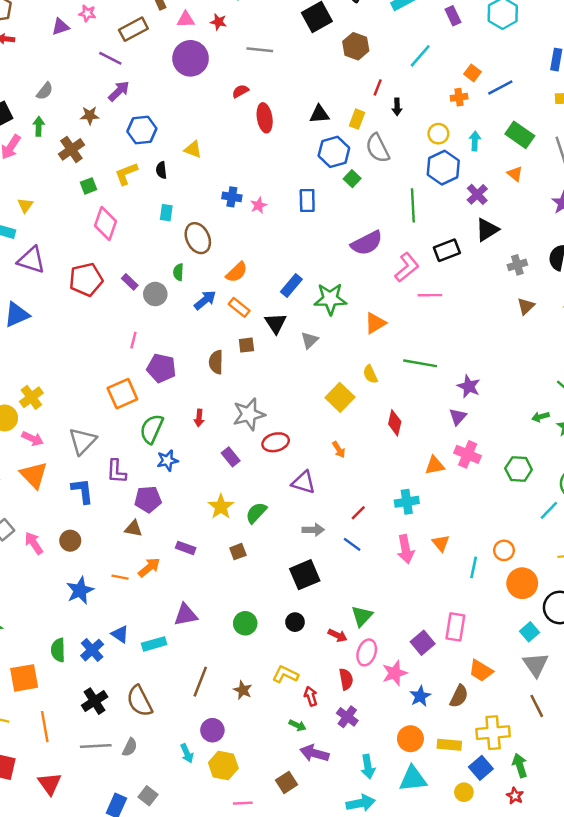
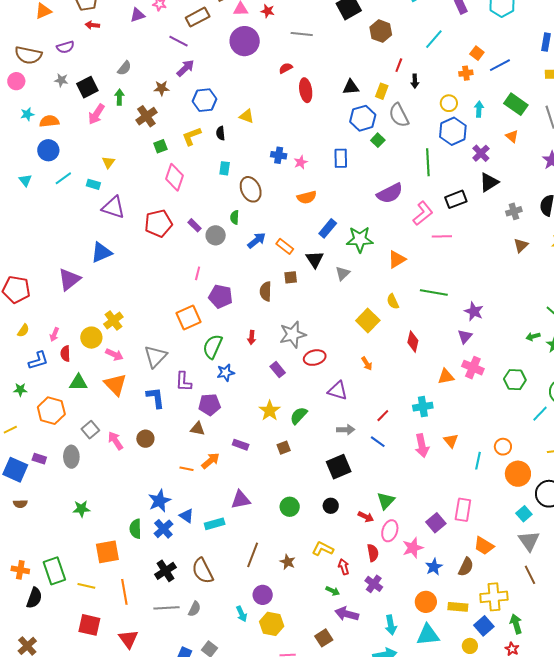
orange semicircle: (237, 272) -> (307, 197), moved, turned 30
blue star: (80, 590) -> (159, 501), moved

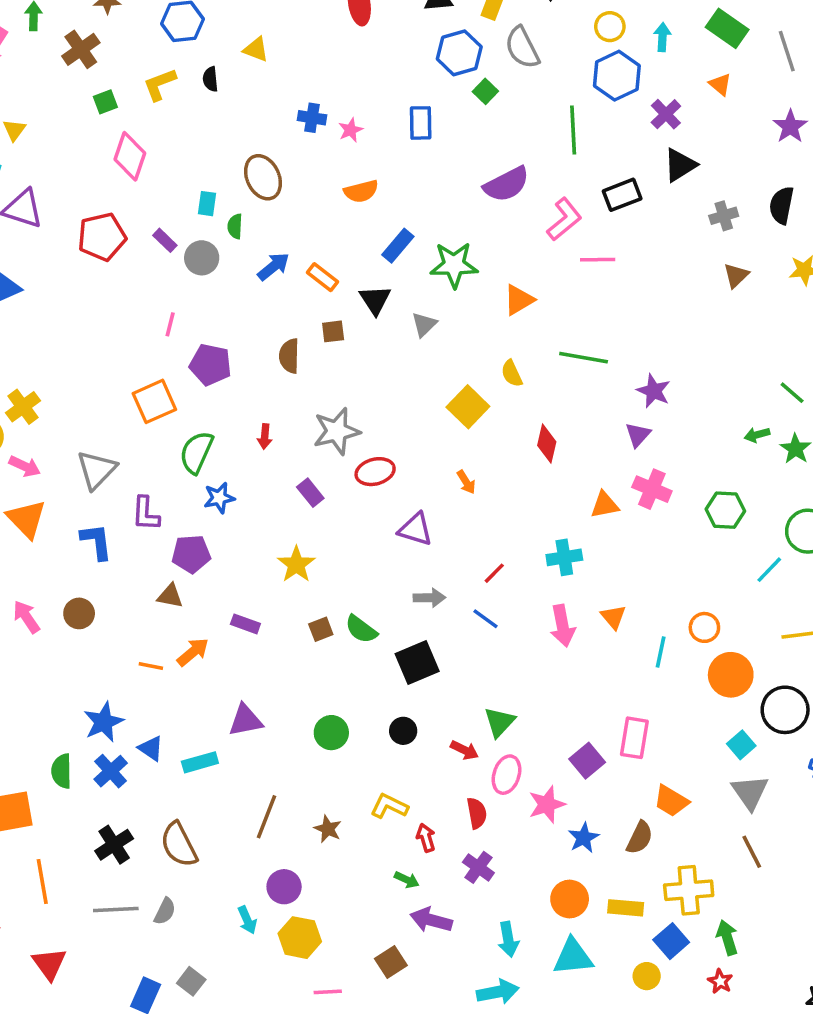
cyan rectangle: (225, 168) -> (207, 204), moved
green semicircle: (299, 416) -> (361, 629), moved, turned -96

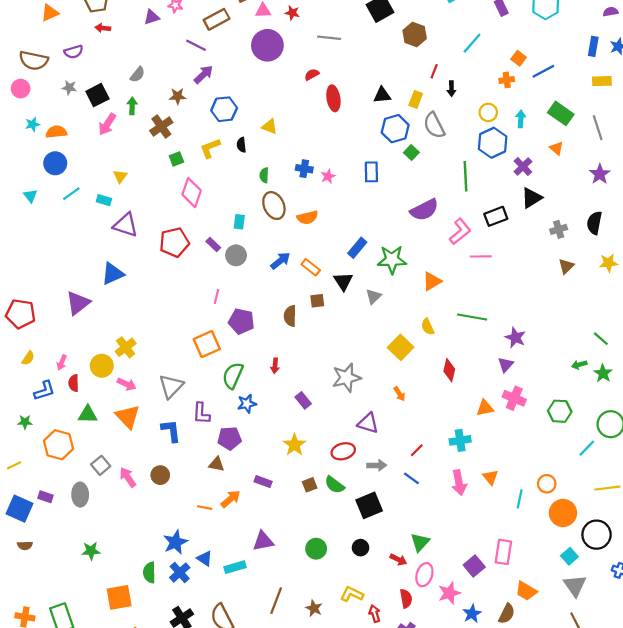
orange semicircle: (361, 191) -> (307, 217), moved
green semicircle: (235, 226) -> (264, 175), moved
gray star: (337, 431) -> (346, 378), moved
red ellipse: (375, 472) -> (343, 451), moved

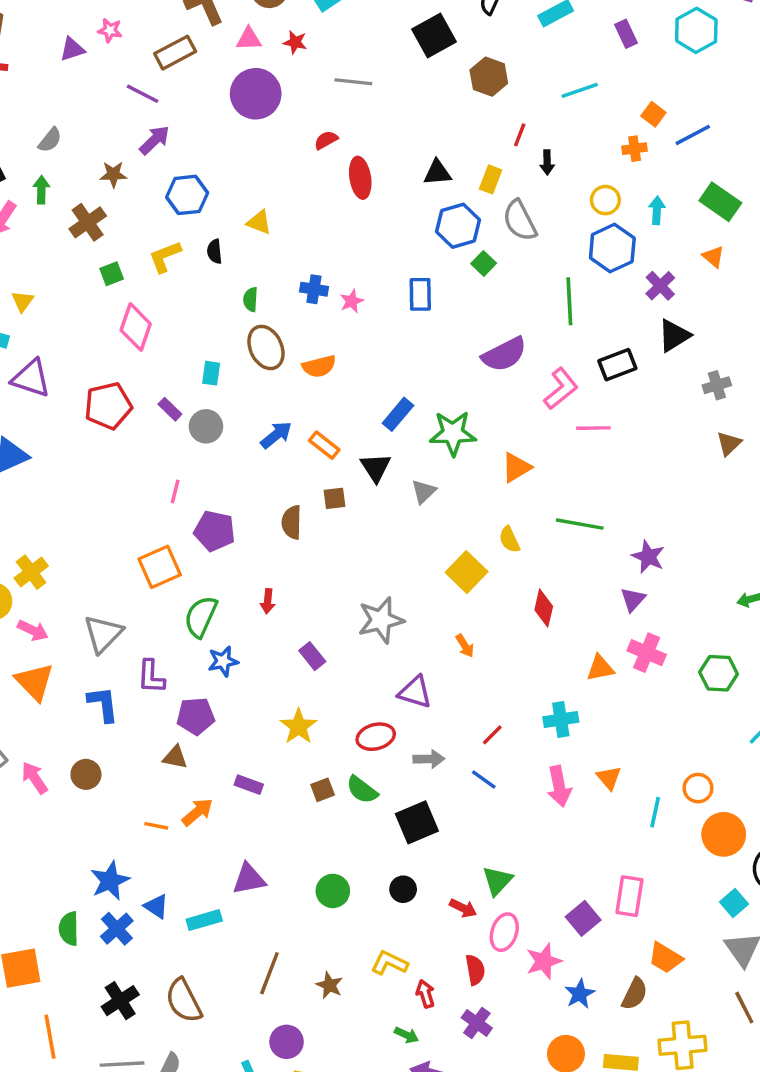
cyan line: (472, 43) -> (580, 90), turned 30

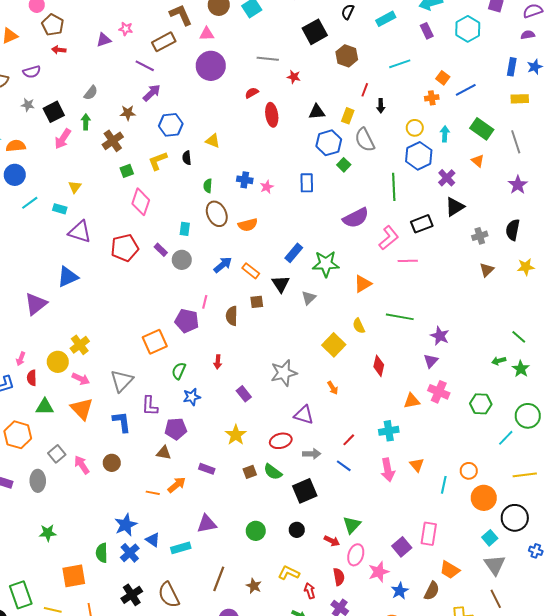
red star: (295, 42) -> (294, 77), moved
pink line: (175, 491) -> (205, 302), moved
green semicircle: (201, 617) -> (179, 371), size x0.7

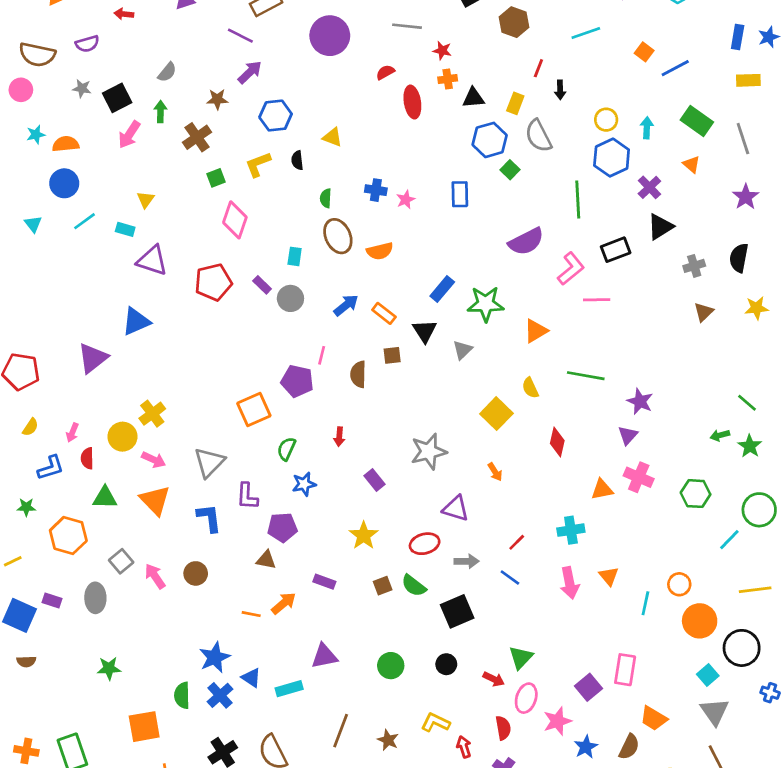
orange cross: (432, 98) -> (448, 79), moved

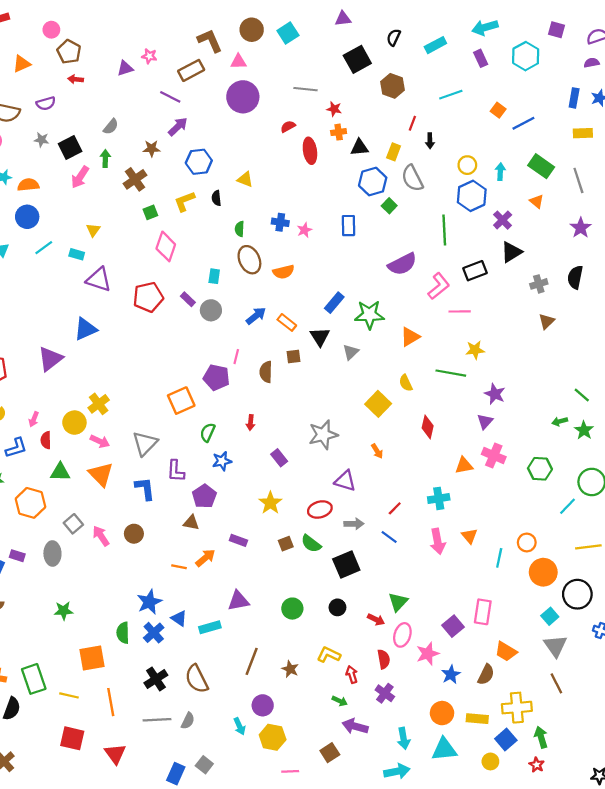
yellow star: (756, 308) -> (475, 350), moved
purple pentagon: (282, 527) -> (204, 496), turned -30

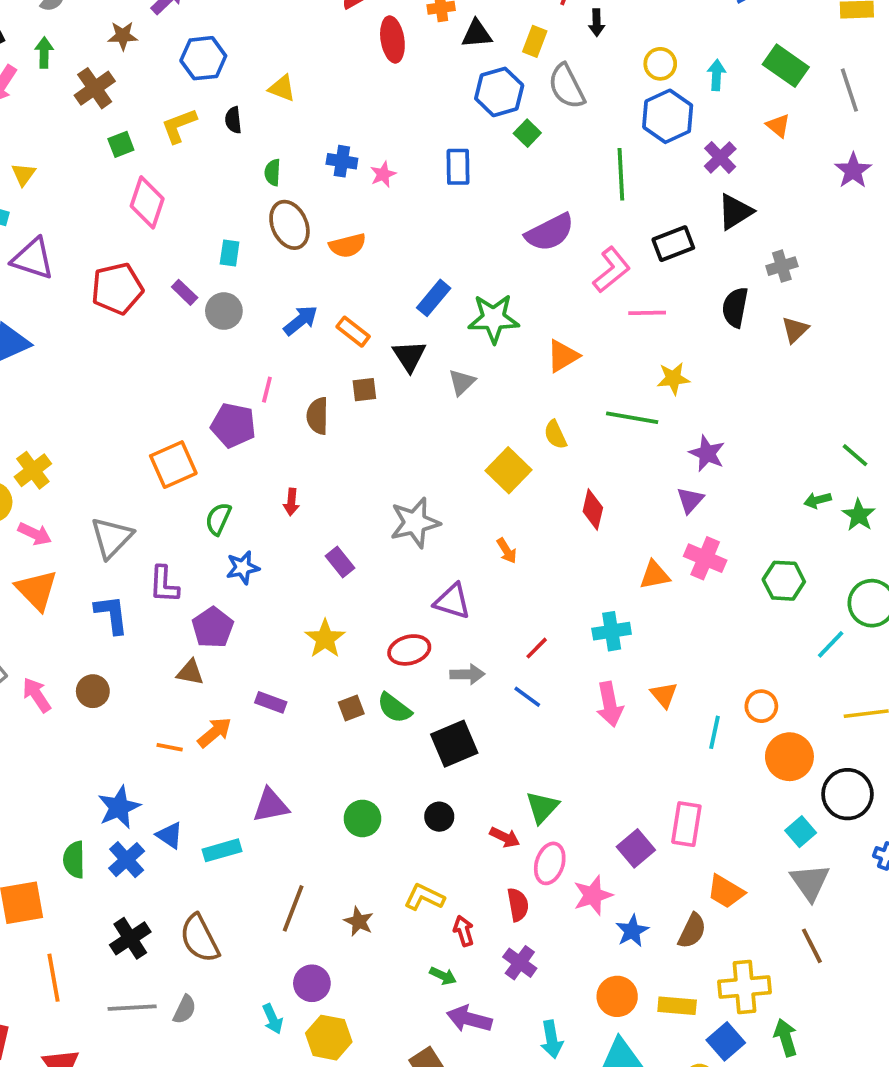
black semicircle: (575, 277) -> (735, 307), moved

